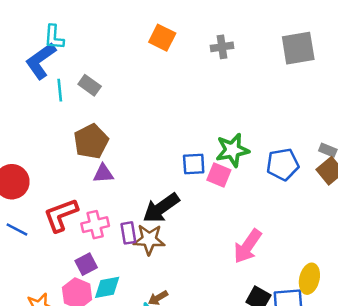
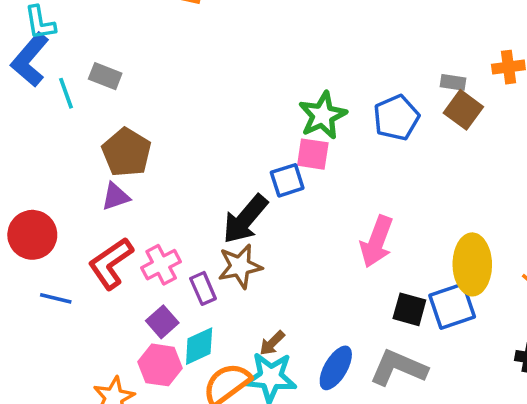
blue square: (194, 164) -> (287, 180), moved
purple triangle: (103, 174) -> (116, 197), moved
purple rectangle: (128, 233) -> (203, 288), moved
yellow ellipse: (309, 279) -> (472, 264), size x1.4

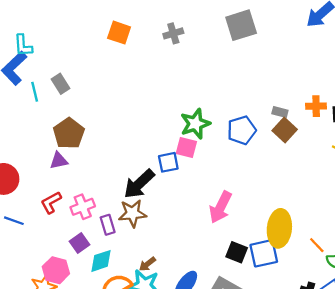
gray rectangle: (105, 76) -> (61, 84), turned 30
red L-shape: (111, 263) -> (51, 202), size x0.7
pink hexagon: (160, 365) -> (56, 270), moved

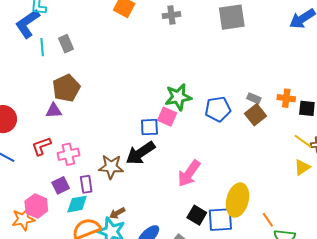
black arrow: (139, 184) -> (140, 153), moved
purple rectangle: (108, 225) -> (86, 184), moved

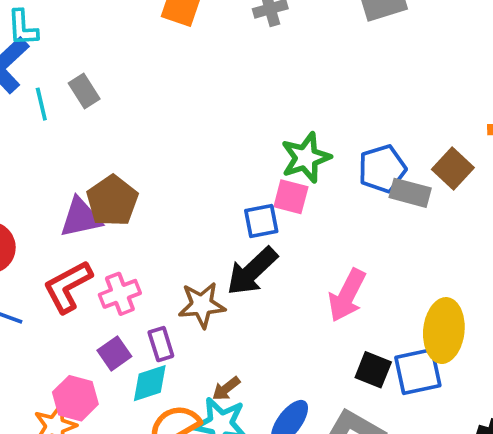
brown pentagon: (66, 88) -> (112, 201), moved
gray rectangle: (254, 98) -> (410, 193), moved, size x1.5
purple triangle: (54, 111) -> (81, 218), size x1.4
red L-shape: (41, 146) -> (68, 286), size x1.4

